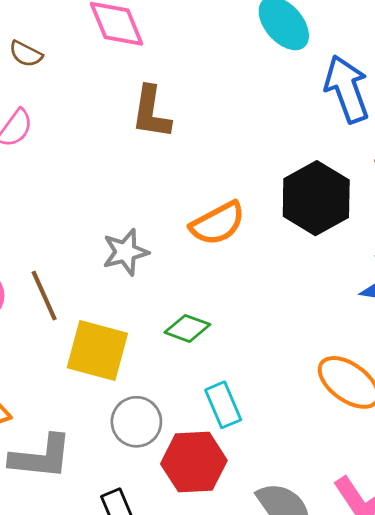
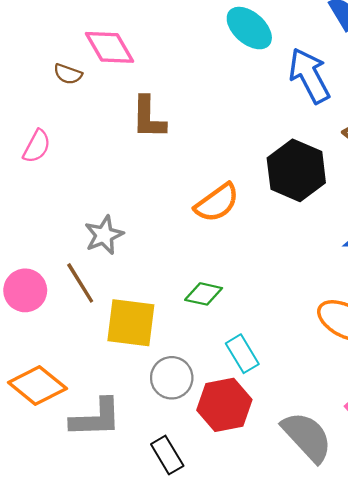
brown semicircle: (26, 54) -> (68, 74), moved
gray star: (125, 252) -> (104, 235), moved

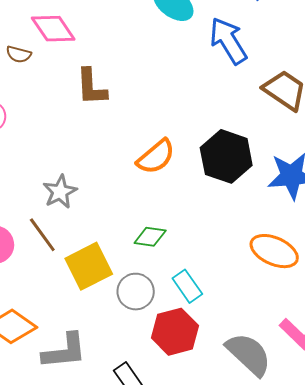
black hexagon: (296, 170) -> (226, 156), moved
yellow square: (131, 323) -> (89, 266), turned -30
gray circle: (172, 378) -> (136, 292), moved

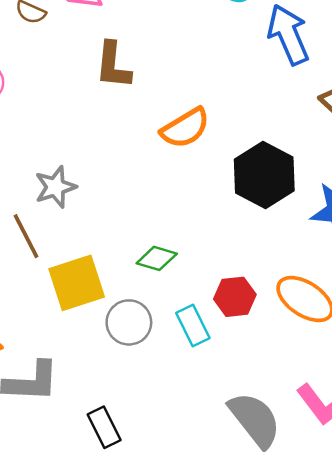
orange semicircle: (156, 157) -> (185, 128), moved
red hexagon: (175, 332) -> (235, 297), moved, size x0.7

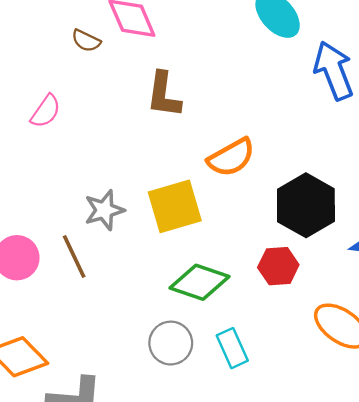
green diamond: (157, 258) -> (200, 282), size x1.5
yellow square: (77, 283) -> (175, 206), moved
red hexagon: (235, 297) -> (278, 266), moved

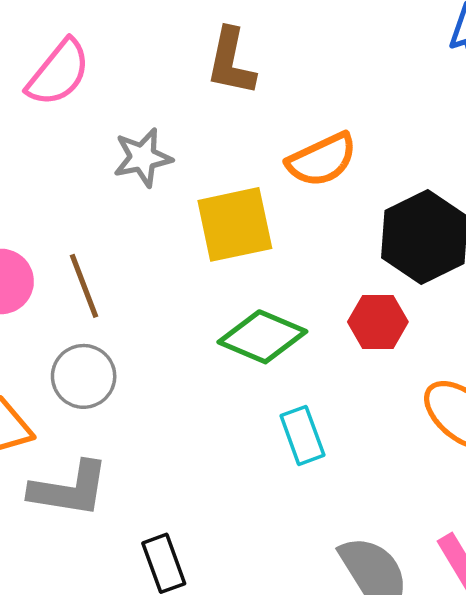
pink semicircle: (46, 111) -> (58, 73), size x1.4
gray star: (104, 210) -> (143, 158), moved
gray circle: (171, 343) -> (84, 376), moved

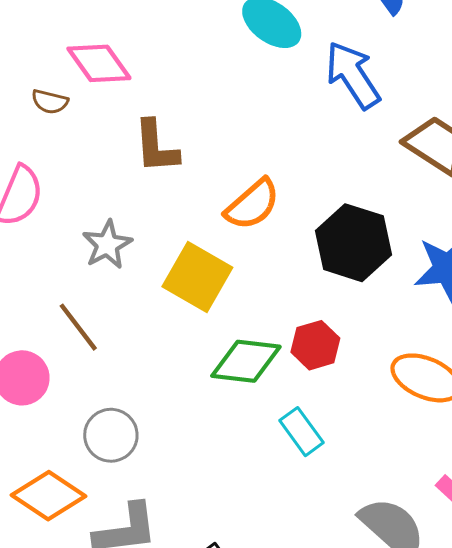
yellow square: (235, 224) -> (197, 277), turned -32
brown line: (84, 286) -> (78, 327), moved
red hexagon: (378, 322) -> (315, 345), moved

